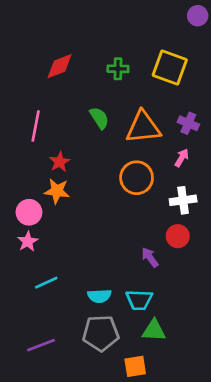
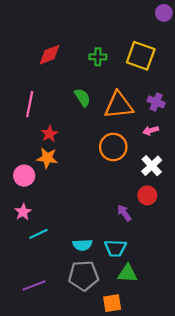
pink arrow: (182, 158) -> (151, 131), turned -136
white cross: (183, 200) -> (152, 166), turned -35
pink star: (28, 241) -> (23, 212), moved

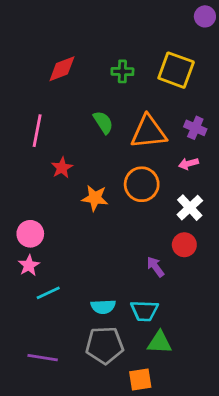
orange star: (47, 158) -> (95, 198), moved
pink circle: (24, 176) -> (30, 234), moved
purple line: (34, 286) -> (43, 358), turned 30

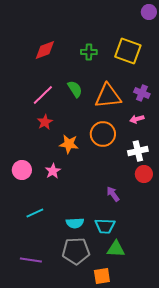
pink line: (37, 131) -> (43, 95), moved, turned 35
white cross: (190, 208) -> (138, 151), turned 30
red circle: (184, 245) -> (144, 174), moved
pink star: (29, 265) -> (53, 171), moved

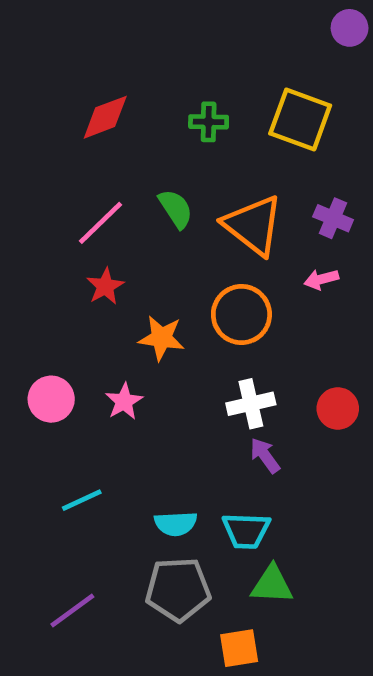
orange triangle: (108, 96) -> (253, 225), turned 44
white cross: (138, 151) -> (251, 404), moved
purple line: (31, 260) -> (72, 611), turned -45

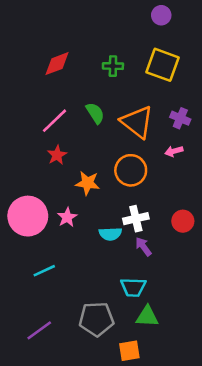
purple circle: (350, 28) -> (161, 15), moved
pink circle: (51, 399) -> (28, 216), size x1.6
cyan semicircle: (176, 524) -> (110, 234), moved

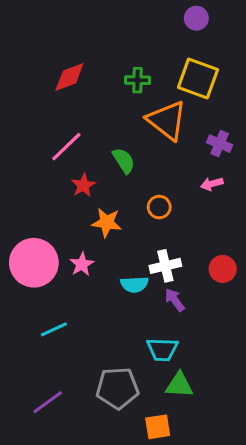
green semicircle: (95, 113) -> (124, 161), moved
orange triangle: (137, 122) -> (167, 120), moved
red star: (57, 155) -> (83, 185), moved
orange circle: (131, 170) -> (159, 207), size x0.6

